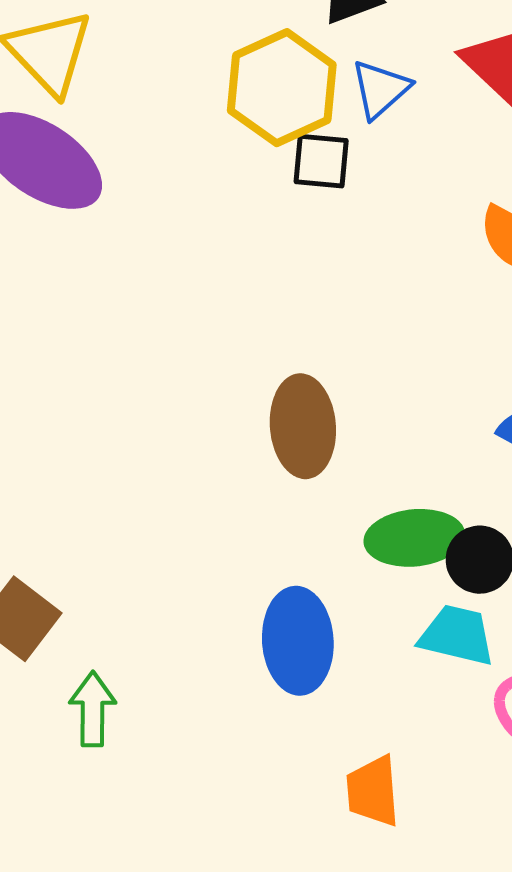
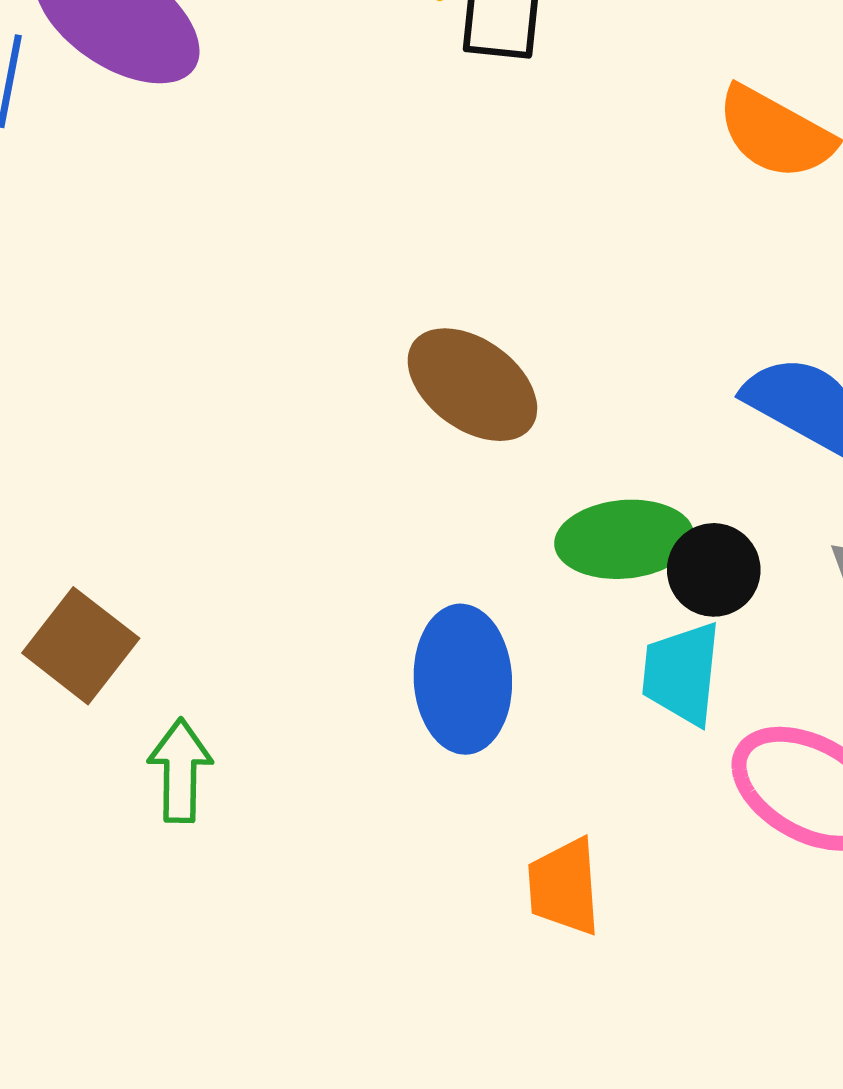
brown ellipse: (303, 426) -> (472, 385), turned -50
cyan trapezoid: (457, 635) -> (682, 673), turned -98

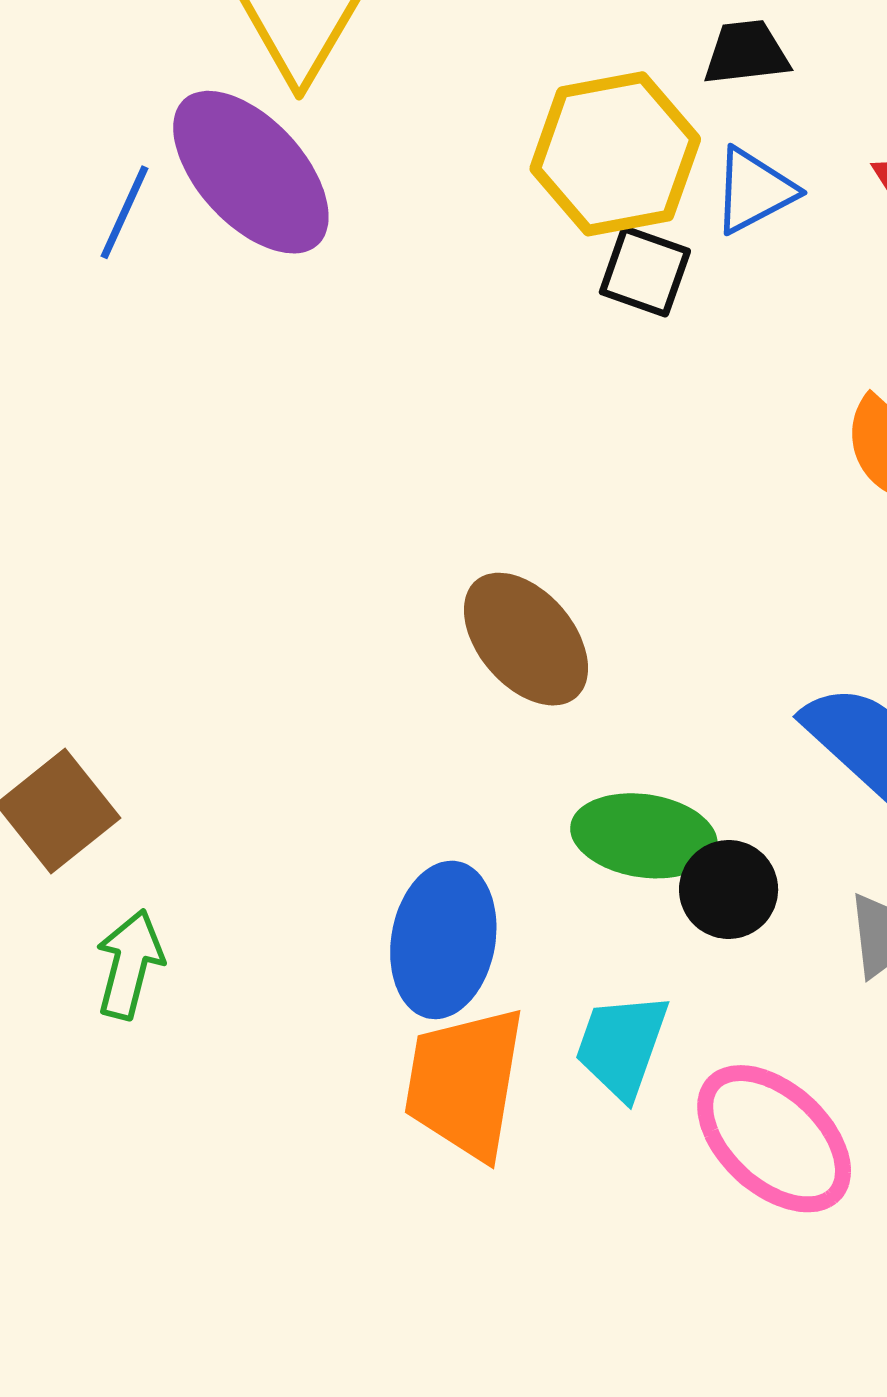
cyan trapezoid: (682, 673) -> (622, 1046), moved
orange trapezoid: (564, 887) -> (465, 1083), moved, size x1.5

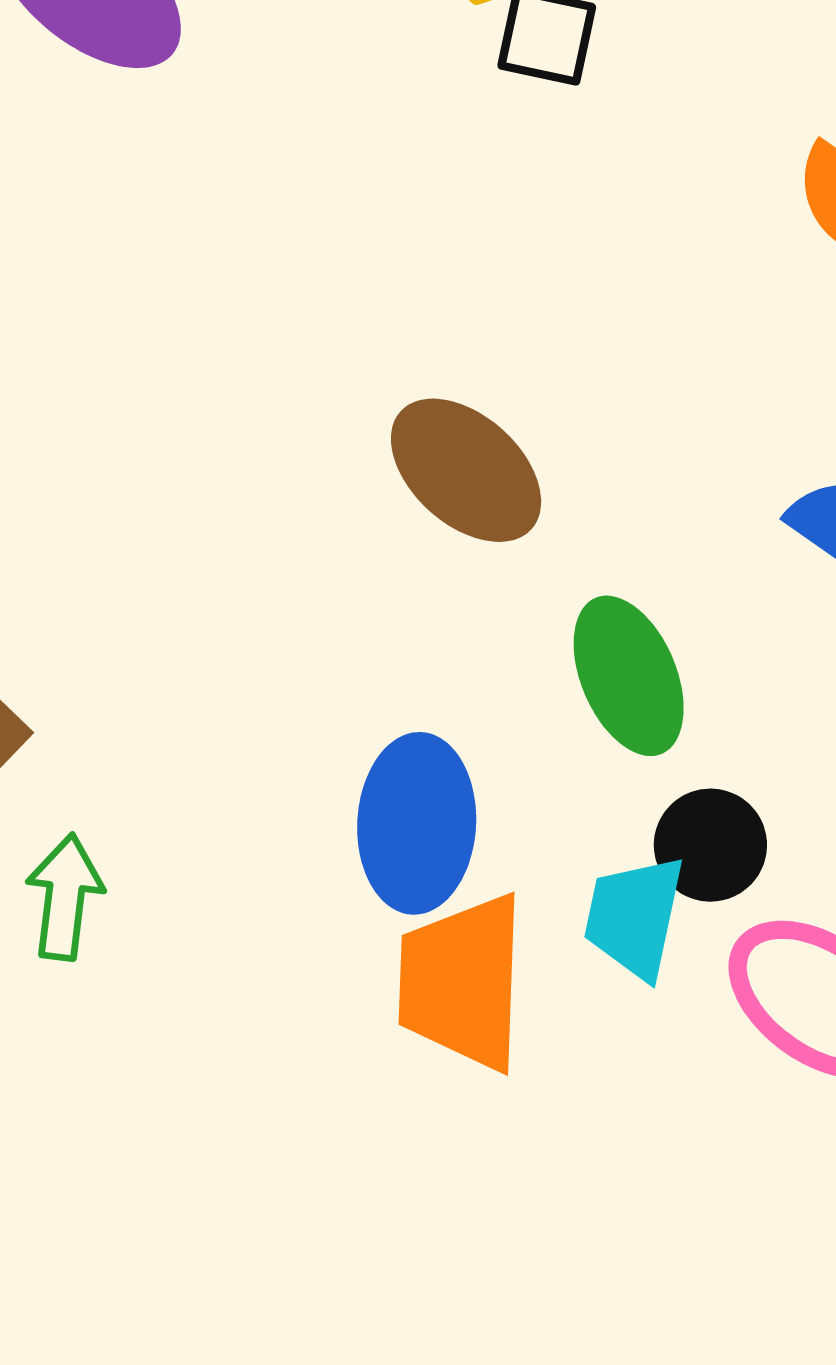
green ellipse: (644, 836) -> (629, 676), turned 66
black circle: (729, 889) -> (710, 845), moved

